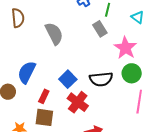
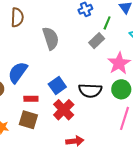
gray rectangle: (100, 29) -> (97, 41), turned 70
red rectangle: (44, 96) -> (31, 99), turned 56

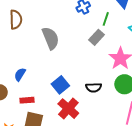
blue semicircle: (18, 72) -> (20, 74), size x0.6
black semicircle: (90, 90) -> (94, 87), size x0.7
red rectangle: (31, 99) -> (27, 100), moved

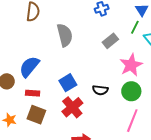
green line: (106, 19) -> (135, 27), moved
blue semicircle: (20, 74) -> (29, 67), size x1.6

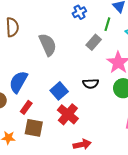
green line: (135, 27) -> (107, 24), moved
black semicircle: (100, 90) -> (91, 84), moved
red rectangle: (33, 93) -> (26, 107), turned -48

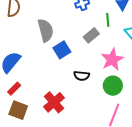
green line: (107, 24) -> (108, 20), turned -32
blue square: (59, 91) -> (62, 50), moved

